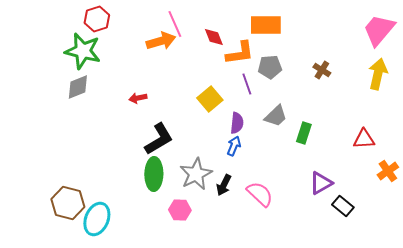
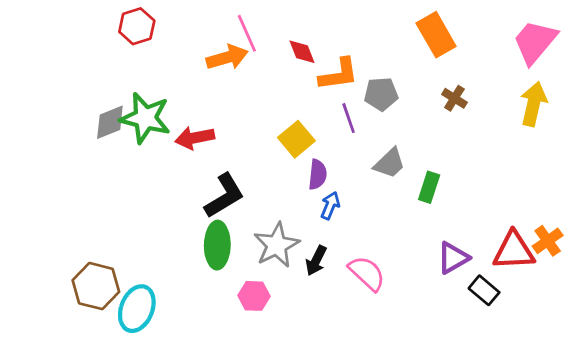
orange rectangle: (266, 25) -> (436, 35), moved, turned 60
green star: (83, 51) -> (145, 118), moved
red arrow: (138, 98) -> (195, 138), size x1.5
purple semicircle: (237, 123) -> (318, 174), moved
red triangle: (364, 139) -> (514, 251), moved, size x1.4

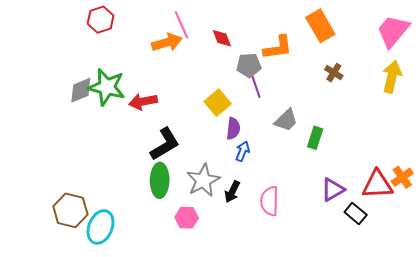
orange L-shape: (339, 74) -> (278, 48), moved
gray pentagon: (381, 94) -> (249, 65), moved
pink semicircle: (367, 273) -> (270, 201), turned -132

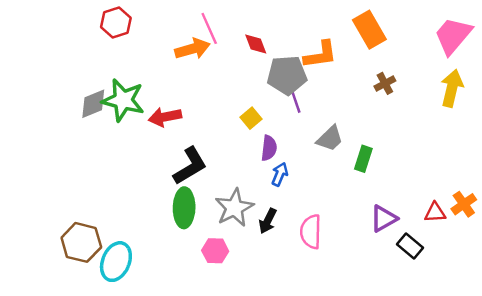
gray pentagon: (249, 65) -> (287, 75), size x1.4
brown cross: (334, 73) -> (385, 83), turned 30
yellow square: (218, 103) -> (251, 118), size x0.7
red triangle: (377, 184) -> (435, 213), size x0.6

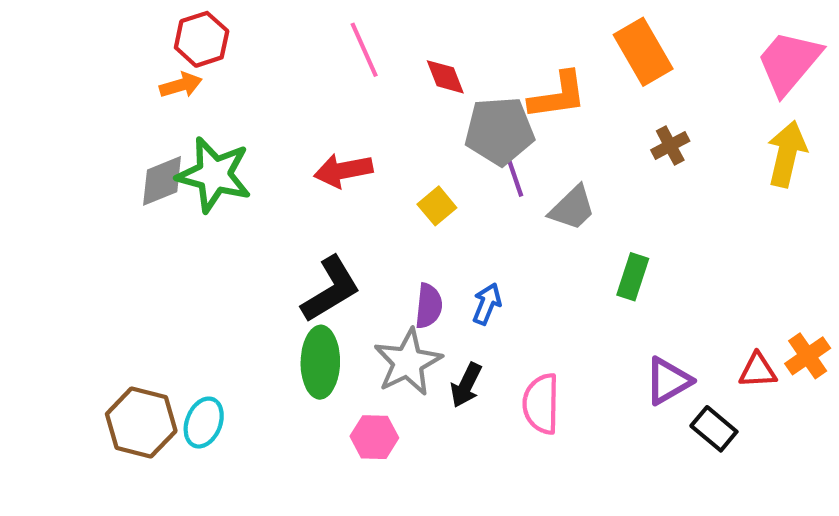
orange arrow: (192, 49) -> (181, 85), moved, size x0.7
red arrow: (165, 117) -> (343, 171), moved
gray trapezoid: (330, 138) -> (572, 208), moved
purple semicircle: (269, 148) -> (429, 306), moved
cyan ellipse: (116, 262) -> (204, 423), moved, size x0.7

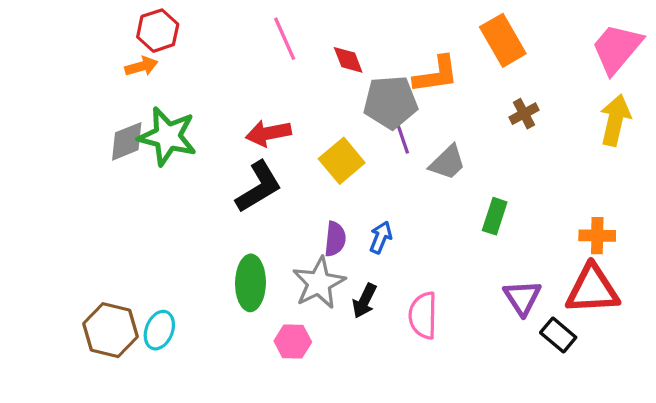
yellow square: (437, 206) -> (342, 161), size x1.5
black L-shape: (331, 289) -> (259, 187), moved
orange cross: (808, 356) -> (597, 236), moved, turned 36
red triangle: (758, 370) -> (592, 289), size x1.8
purple triangle: (668, 381) -> (522, 298), turned -33

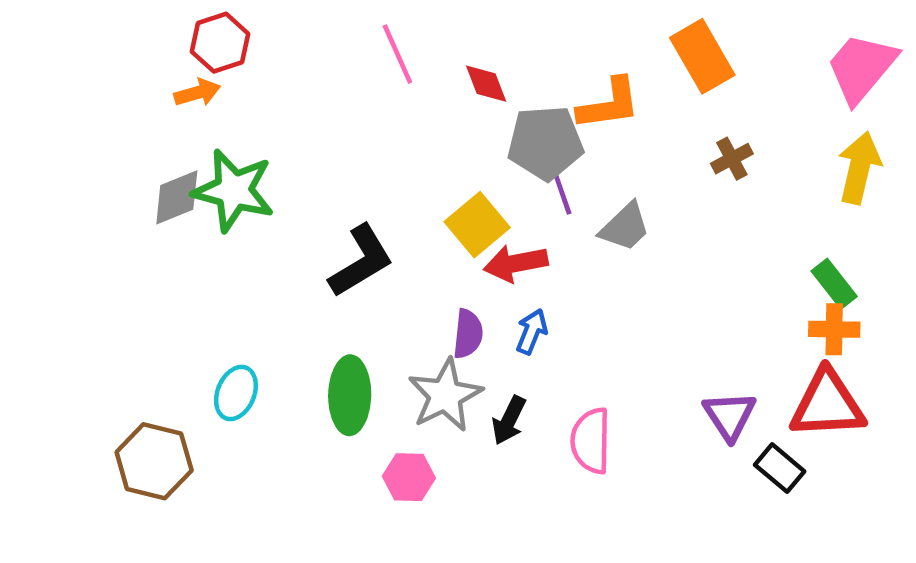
red arrow: (268, 133) -> (516, 263), moved
green rectangle: (495, 216) -> (834, 284), moved, turned -56
cyan ellipse: (159, 330) -> (236, 393), moved

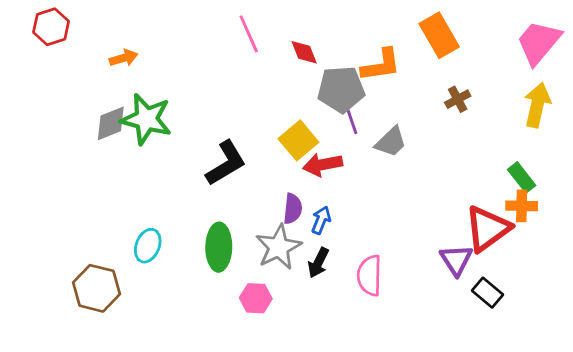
red hexagon: (220, 43) -> (51, 27), moved
blue arrow: (532, 332) -> (321, 220), moved
red triangle: (827, 404) -> (487, 229), moved, turned -33

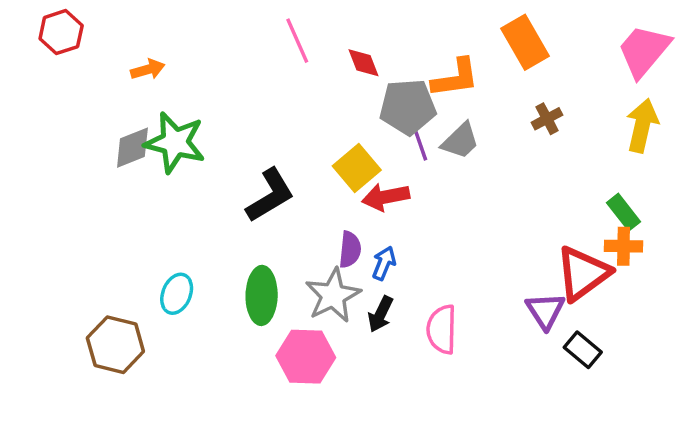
gray trapezoid: (391, 142) -> (460, 141), moved
pink hexagon: (256, 298) -> (306, 357), size x1.5

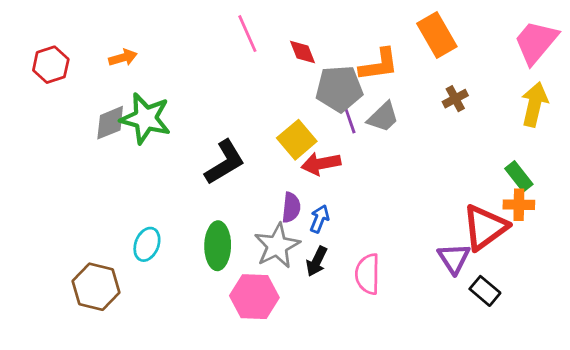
red hexagon: (61, 32) -> (51, 65), moved

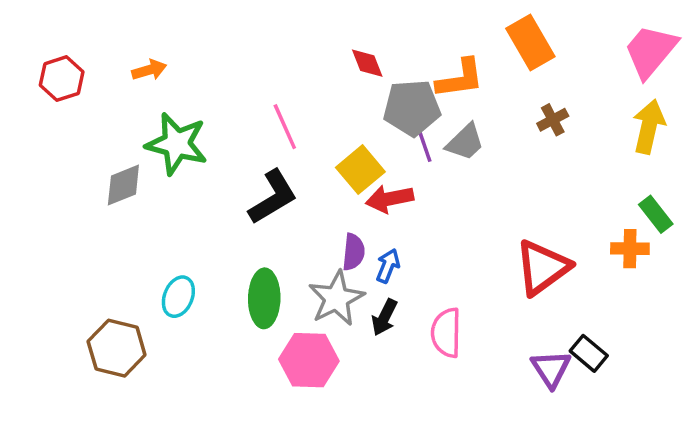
pink line: (247, 34) -> (285, 127), moved
gray diamond: (110, 123) -> (123, 185), moved
green rectangle: (519, 176) -> (656, 214), moved
red triangle: (485, 227) -> (542, 267), moved
purple triangle: (454, 258) -> (551, 369), moved

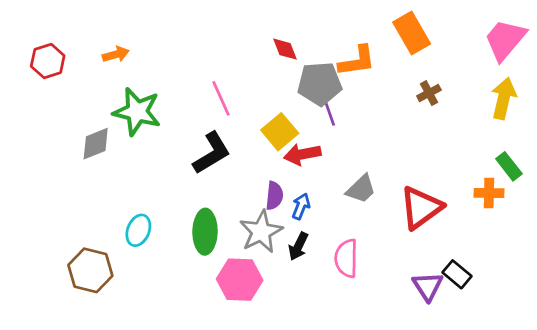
gray trapezoid: (465, 142) -> (361, 189), moved

